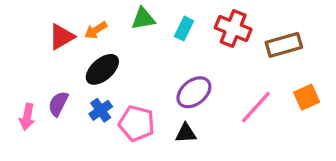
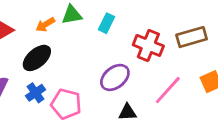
red cross: (233, 29) -> (148, 45), moved
orange arrow: (96, 30) -> (45, 25), moved
black triangle: (186, 133) -> (127, 112), moved

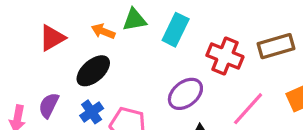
cyan rectangle: (107, 23) -> (176, 30), size x1.4
orange arrow: (45, 25) -> (103, 31), turned 54

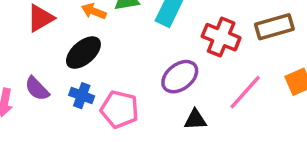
purple semicircle: (49, 105) -> (37, 89), turned -70
blue cross: (92, 112) -> (82, 96), turned -35

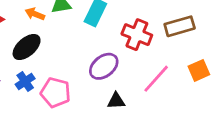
blue cross: (82, 96) -> (25, 81), turned 36

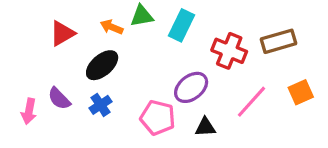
pink pentagon: (56, 92) -> (158, 118), moved

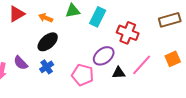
orange arrow: (112, 27) -> (46, 18), moved
red triangle: (62, 33) -> (17, 14), moved
brown rectangle: (278, 41) -> (170, 20), moved
black triangle: (205, 127) -> (119, 73), moved

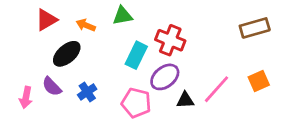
cyan rectangle: (98, 17) -> (136, 55), moved
red cross: (128, 33) -> (170, 40), moved
black ellipse: (48, 42) -> (67, 54), moved

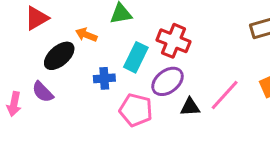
orange arrow: (86, 25) -> (86, 35), moved
blue cross: (87, 92) -> (104, 78), moved, turned 30

